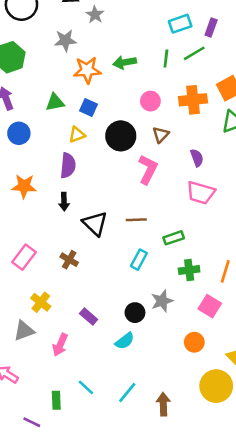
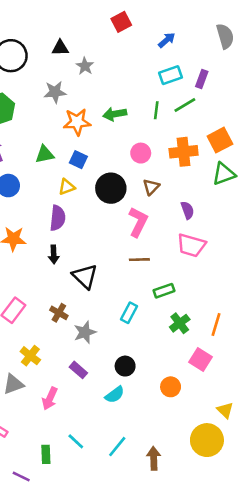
brown line: (136, 220) -> (139, 260), moved
green cross: (189, 270) -> (180, 323), turned -30
gray star: (162, 301) -> (85, 332), moved
orange circle: (194, 342) -> (171, 387), moved

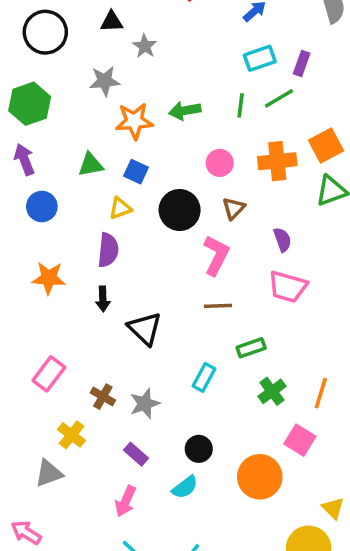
brown cross: (59, 313) -> (103, 397), moved
orange circle: (171, 387) -> (260, 477), size x1.6
pink arrow: (50, 399) -> (126, 501), moved

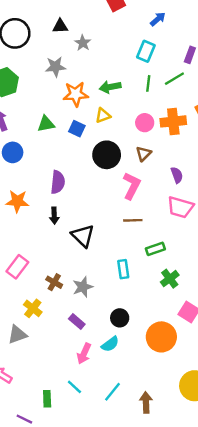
cyan rectangle: (260, 58) -> (146, 51), moved, turned -48
pink circle: (220, 163) -> (145, 123), moved
yellow triangle: (120, 208) -> (103, 116), moved
cyan rectangle: (204, 377) -> (123, 269), turned -36
pink arrow: (126, 501) -> (84, 354), moved

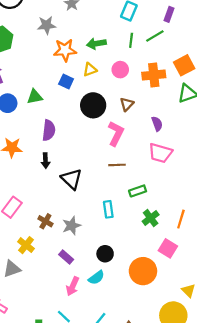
pink circle: (145, 123) -> (120, 70), moved
green triangle: (46, 124) -> (35, 97), moved

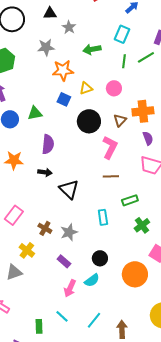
green arrow: (96, 44) -> (92, 49), moved
orange cross: (154, 75) -> (143, 111), moved
black arrow: (45, 161) -> (45, 172), turned -80

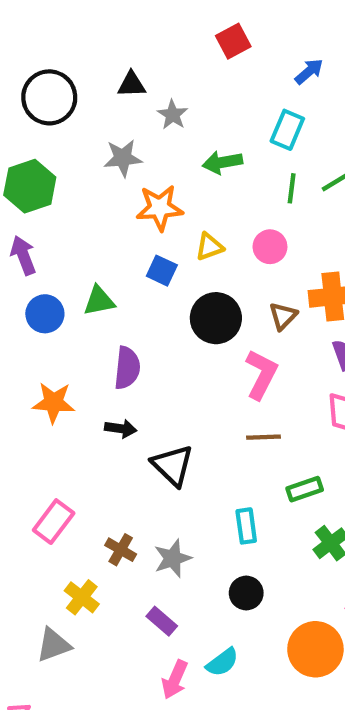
black circle: (100, 258) -> (246, 593), moved

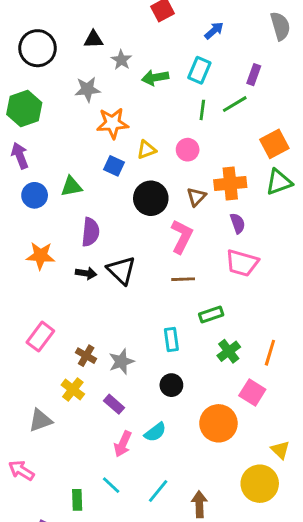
green arrow: (222, 162) -> (155, 78), moved
black triangle: (173, 465) -> (121, 270), moved
yellow cross: (82, 597) -> (73, 390), moved

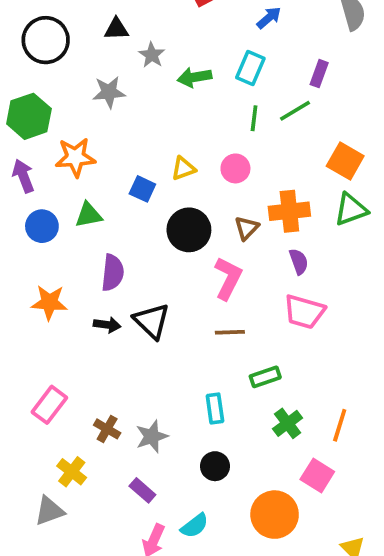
orange star: (113, 123) -> (75, 157), moved
orange square: (274, 144) -> (345, 161), turned -32
yellow cross: (73, 390) -> (72, 472), moved

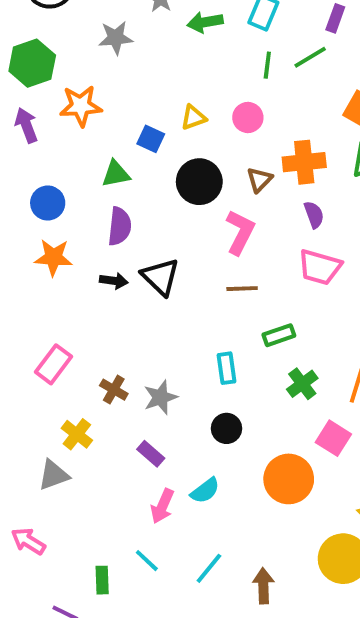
green triangle: (88, 215) -> (116, 174), moved
blue circle: (42, 226) -> (48, 203), moved

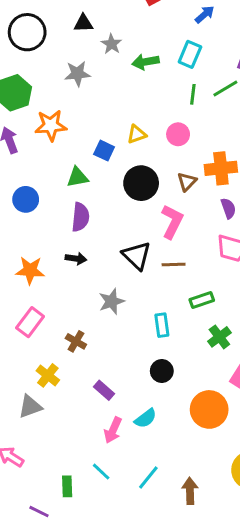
orange star: (54, 257) -> (30, 270), moved
black triangle: (160, 277) -> (137, 256), moved
gray star: (160, 397) -> (111, 301), moved

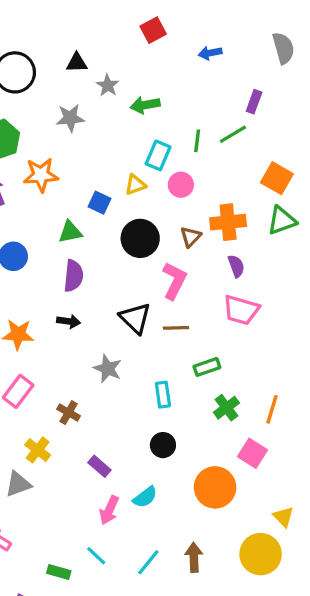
blue arrow: (205, 14) -> (210, 53), turned -150
cyan rectangle: (190, 54) -> (158, 155), moved
gray star: (111, 301) -> (108, 369), turned -30
green rectangle: (67, 486) -> (59, 572), turned -72
brown arrow: (190, 491) -> (194, 557), moved

